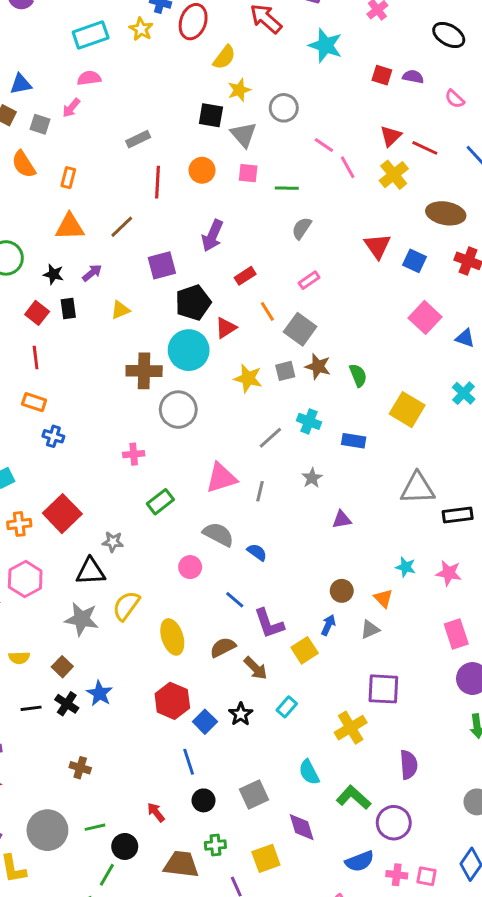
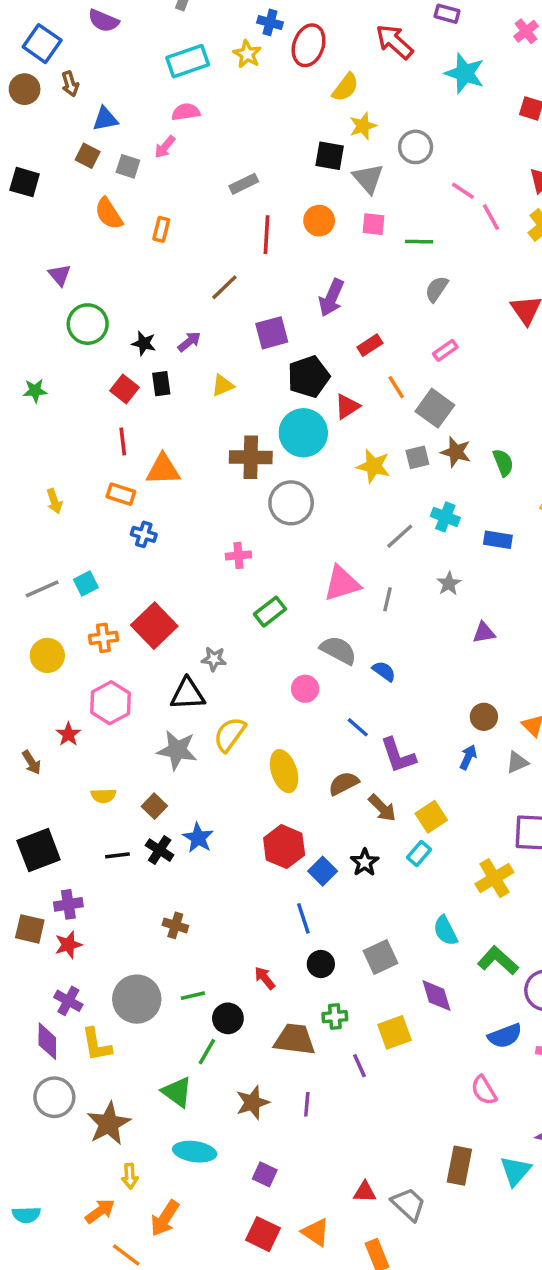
orange triangle: (70, 227) -> (163, 470), moved
yellow square: (305, 650) -> (431, 817), moved

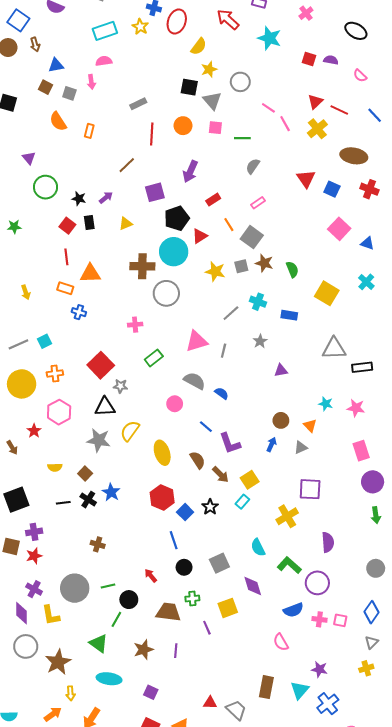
pink arrow: (165, 147) -> (91, 82), turned -48
red square: (154, 626) -> (101, 365), moved
yellow circle: (47, 655) -> (22, 384), size x1.4
brown semicircle: (344, 783) -> (198, 460), turned 84

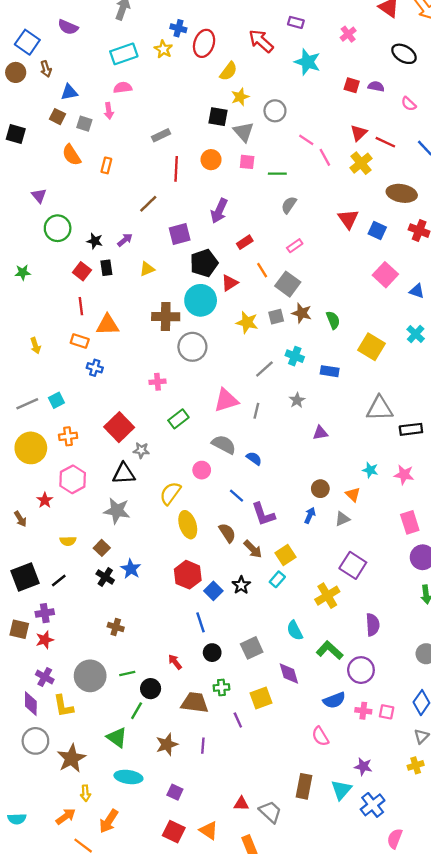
yellow semicircle: (130, 431) -> (170, 493), moved
purple square: (310, 489) -> (353, 565), turned 30
black line: (63, 503) -> (59, 580), moved, turned -32

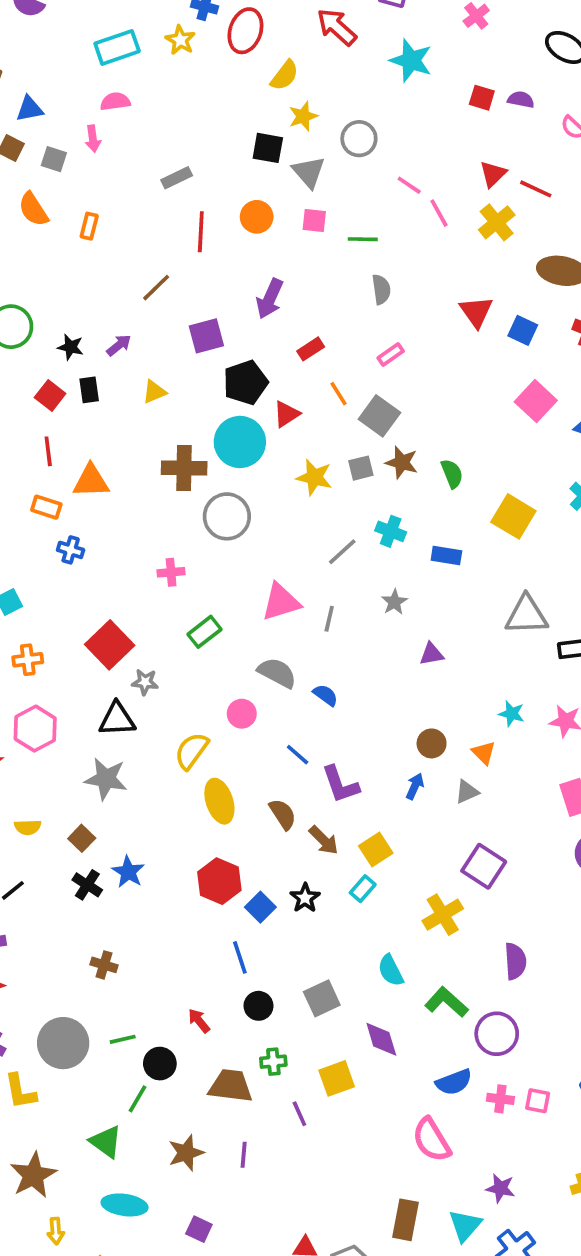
gray semicircle: (289, 205) -> (381, 289), turned 138
pink semicircle: (320, 736) -> (432, 1140), size x1.4

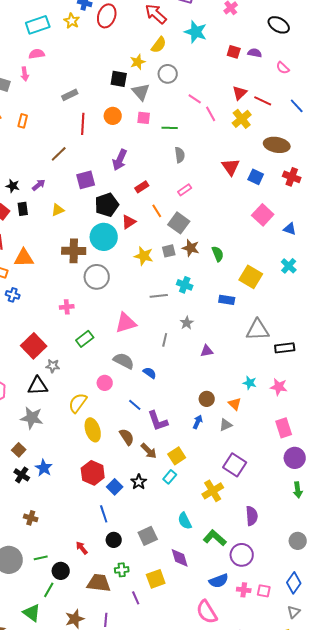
yellow semicircle: (285, 75) -> (159, 45), moved
gray line: (342, 552) -> (159, 296), turned 36
blue rectangle: (446, 555) -> (227, 300), moved
gray line: (329, 619) -> (165, 340), moved

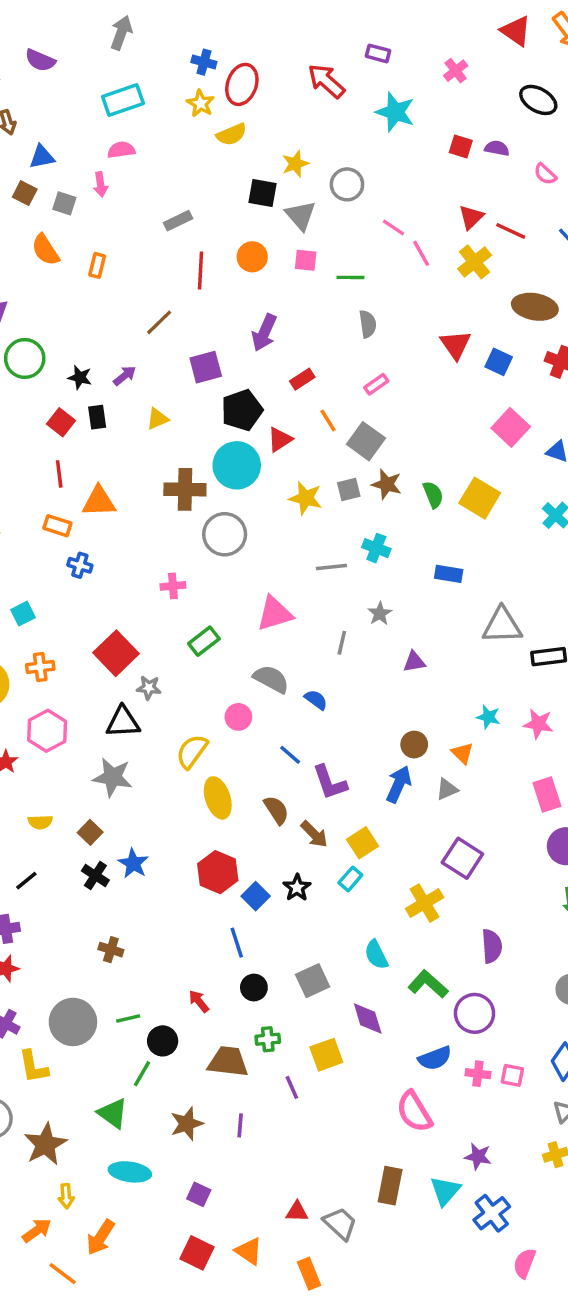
yellow star: (72, 21) -> (201, 103), moved
yellow semicircle: (159, 45) -> (232, 134), moved, turned 30
yellow square: (251, 277) -> (480, 498), moved
blue arrow: (198, 422) -> (399, 784), size x1.5

